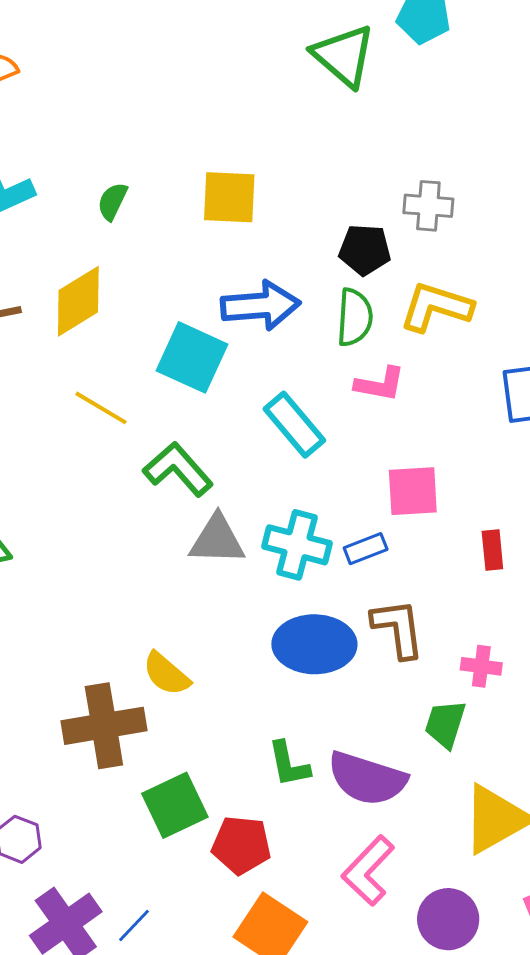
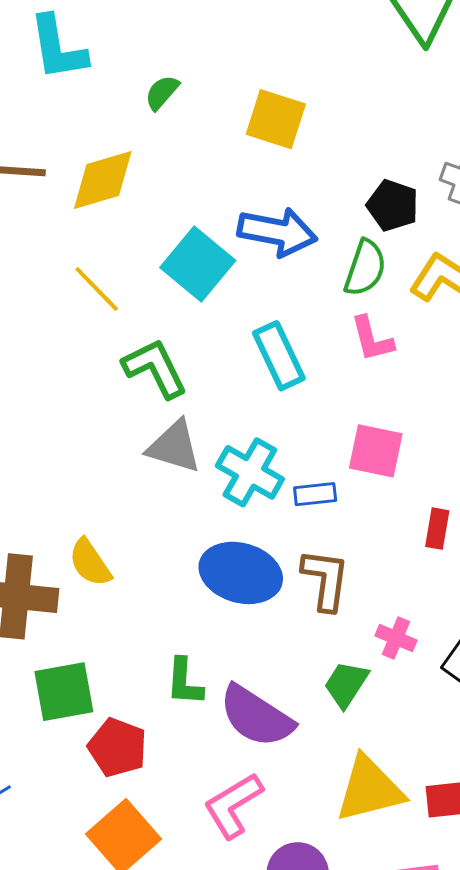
pink L-shape: (380, 384) -> (372, 339), turned 50

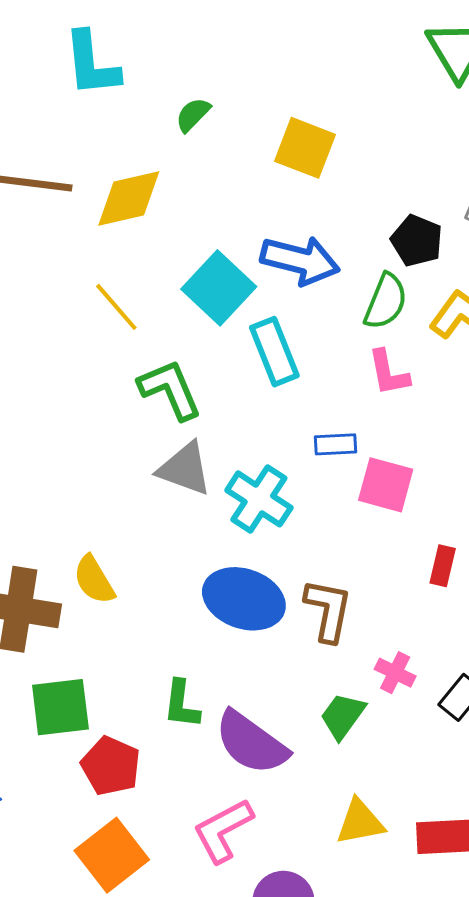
cyan rectangle: (279, 356) -> (274, 352), moved
blue rectangle: (315, 494) -> (335, 444), moved
yellow triangle: (370, 789) -> (360, 822), size x0.7

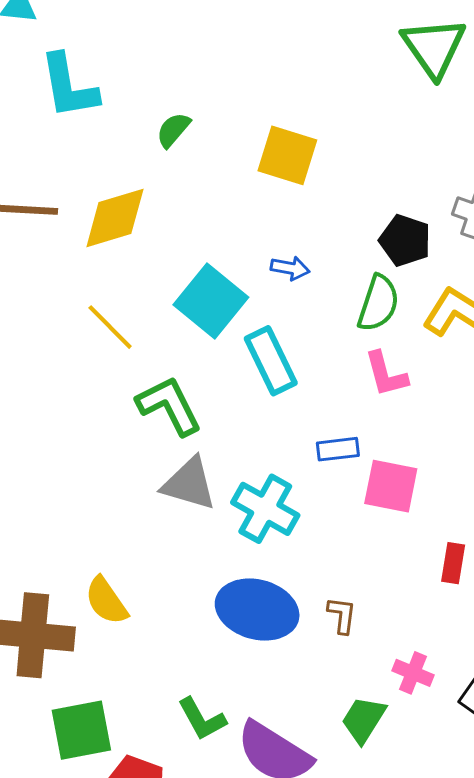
blue arrow: (300, 260) -> (290, 268), size x0.5
brown L-shape: (328, 610) -> (342, 615), size x0.6
green L-shape: (181, 704) -> (202, 719), turned -32

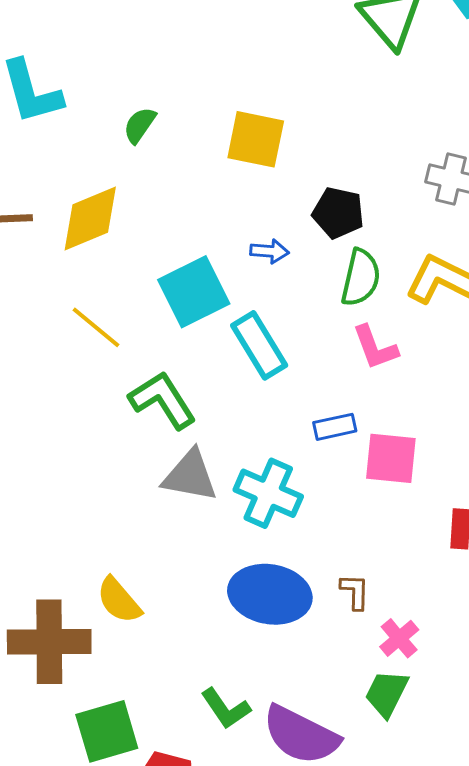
black pentagon: (405, 240) -> (338, 213), moved
cyan square: (211, 301) -> (194, 292), turned 30
pink cross: (413, 673) -> (399, 638), moved, turned 33

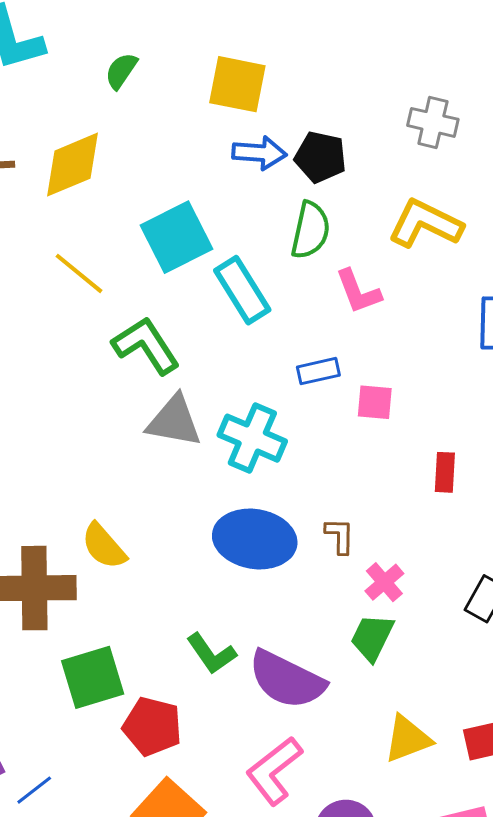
blue arrow: (269, 251) -> (259, 153), moved, size x1.4
green semicircle: (361, 278) -> (310, 230), moved
pink square: (391, 458) -> (375, 402), size x0.7

